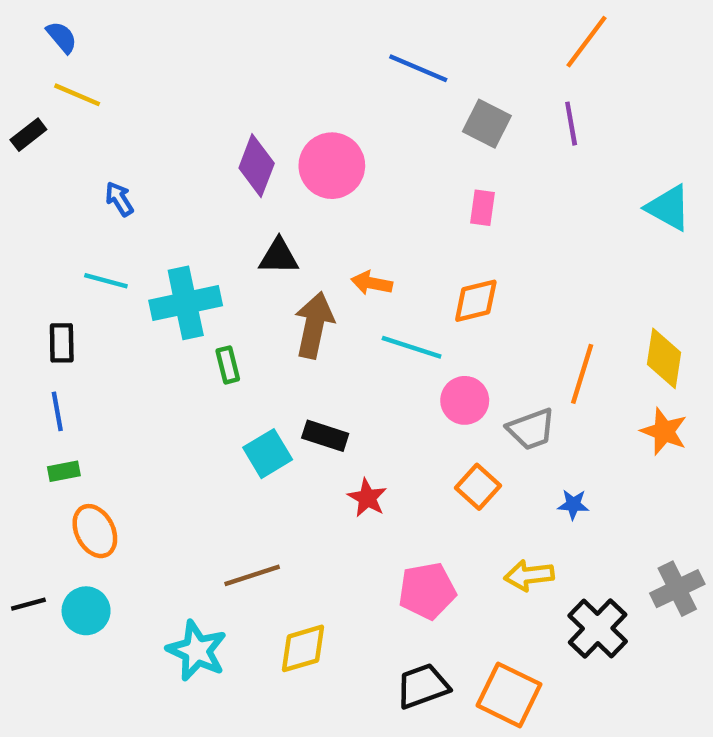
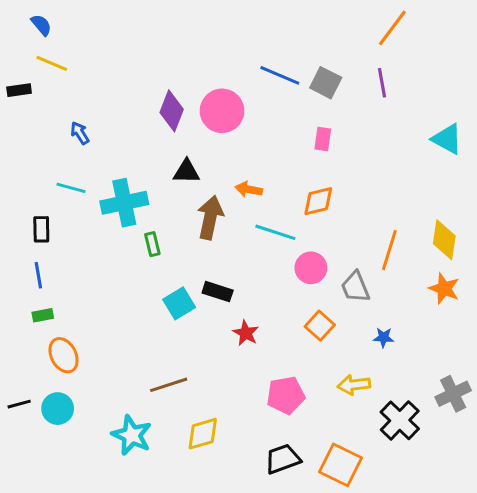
blue line: (418, 68) -> (280, 75), moved
black rectangle: (28, 135) -> (19, 90), turned 30
gray trapezoid: (531, 429) -> (355, 287), turned 88

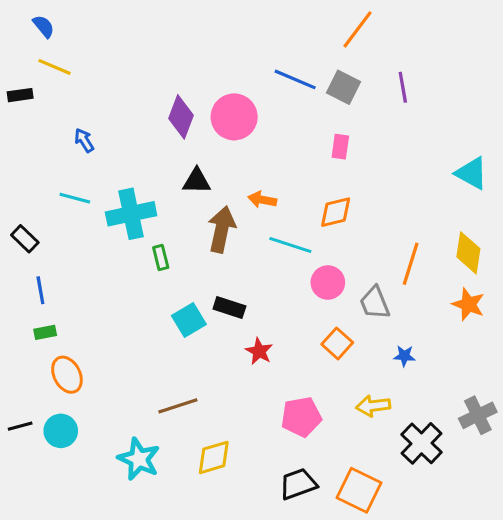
orange line: (392, 28) -> (358, 29), moved
cyan triangle: (447, 139) -> (472, 173), moved
black rectangle: (41, 229) -> (25, 239), moved, turned -45

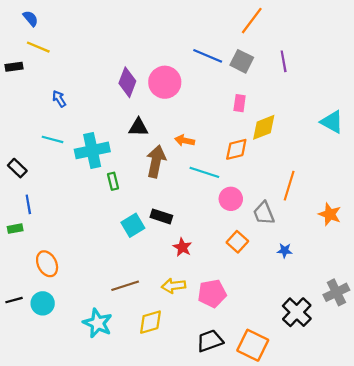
yellow diamond: (468, 253) -> (264, 127), moved, turned 60
green rectangle: (45, 332) -> (15, 229), moved
yellow arrow: (373, 406) -> (174, 286), moved

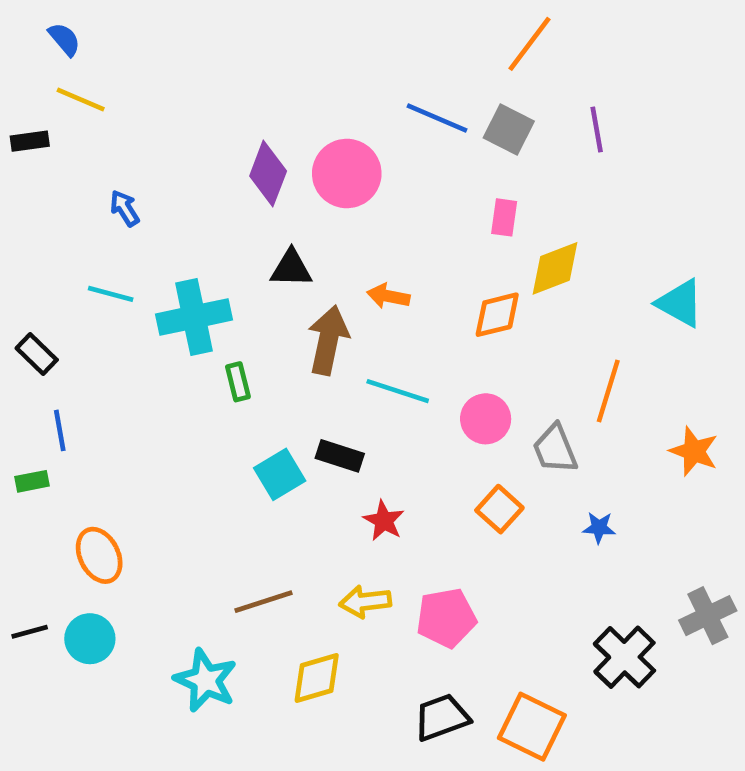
cyan triangle: (332, 122) -> (680, 303), moved
cyan line: (204, 172) -> (398, 391), moved

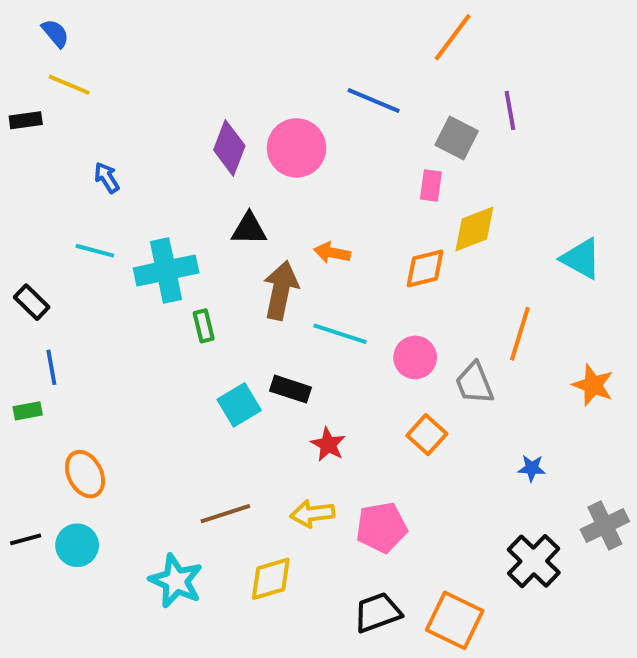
gray square: (509, 130) -> (457, 138), moved
blue star: (599, 528) -> (532, 468), moved

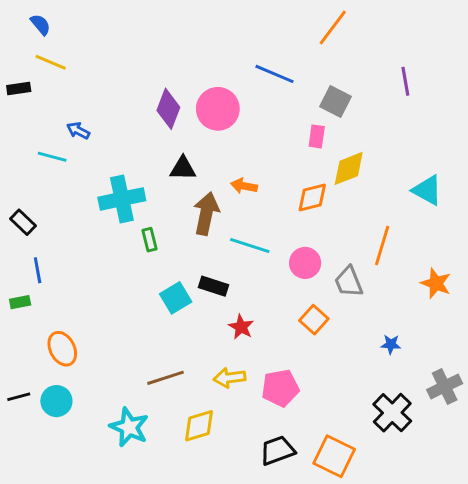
purple line: (510, 110) -> (405, 81), moved
blue arrow: (107, 178) -> (78, 131), turned -30
cyan line: (95, 251) -> (52, 157), moved

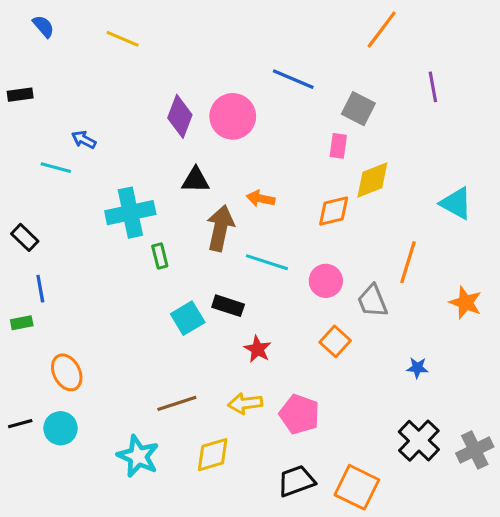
orange line: (333, 27) -> (382, 29), moved
yellow line: (51, 62) -> (123, 39), moved
gray cross: (445, 387) -> (475, 450), moved
pink pentagon: (280, 388) -> (299, 414), turned 30

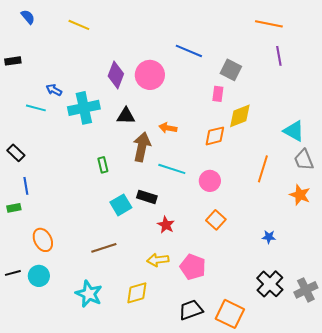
orange line: (382, 29) -> (269, 24), moved, turned 64
cyan cross: (130, 213) -> (84, 108), moved
gray trapezoid: (372, 301) -> (304, 160), moved
brown line: (177, 403) -> (104, 248), moved

